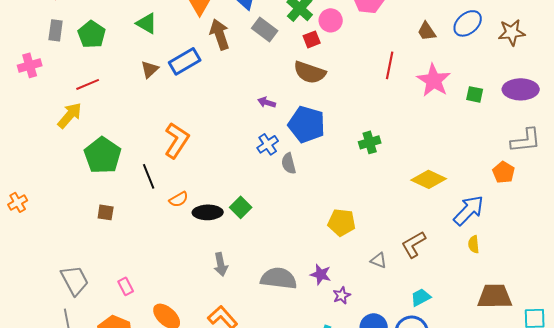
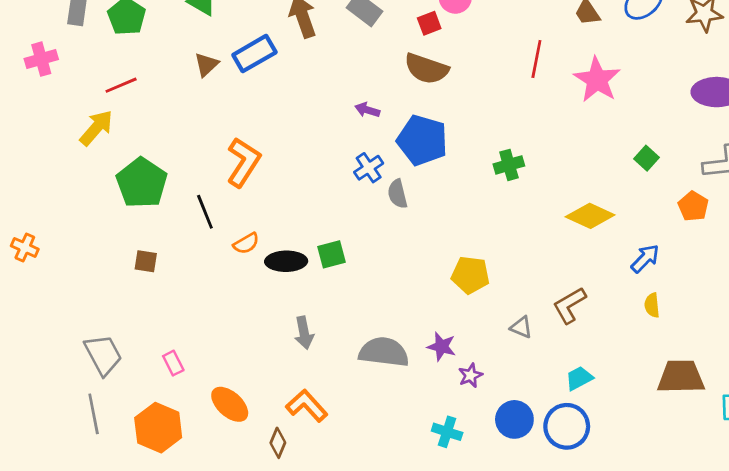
green square: (475, 94) -> (646, 158), moved, turned 30
orange cross: (18, 202) -> (25, 247), turned -36
green square: (241, 207) -> (332, 254), turned 30
blue arrow: (469, 210) -> (645, 258), size x0.7

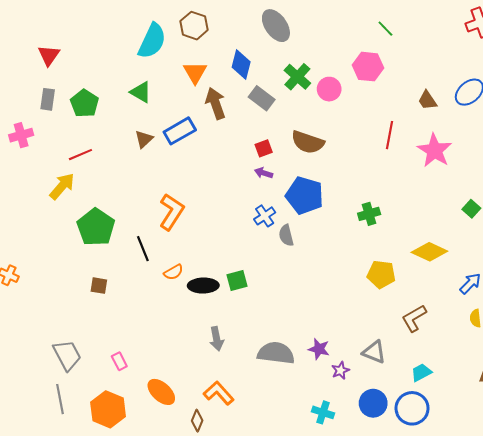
red square: (429, 23) -> (264, 148), moved
yellow pentagon: (470, 275) -> (381, 274), moved
gray triangle: (521, 327) -> (374, 352), moved, size x1.4

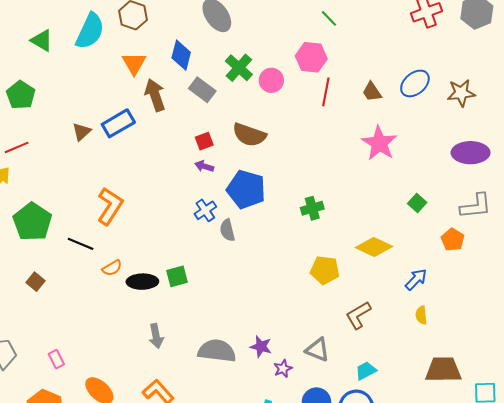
green triangle: (141, 92) -> (42, 40), moved
red line: (390, 135) -> (326, 92), moved
black line: (143, 249) -> (81, 244), turned -45
brown square: (99, 286) -> (35, 282), turned 30

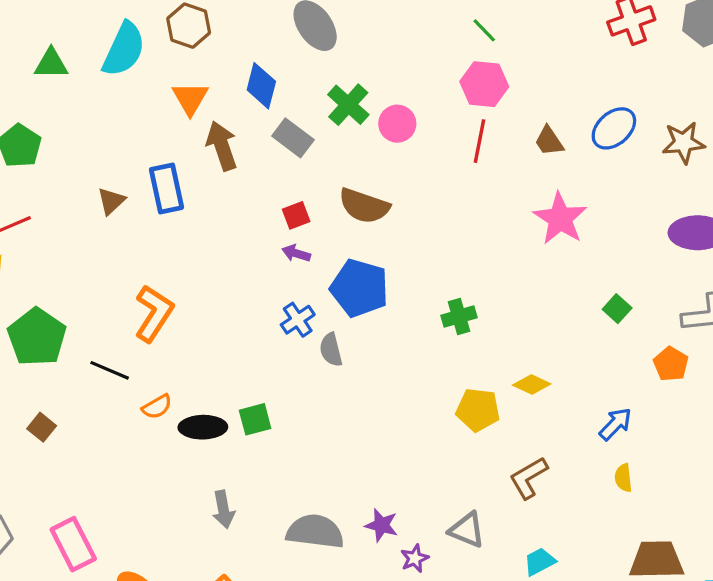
green triangle: (42, 40) -> (51, 64), turned -30
pink hexagon: (311, 57) -> (484, 84), moved
blue rectangle: (118, 123) -> (166, 188), turned -72
yellow diamond: (374, 247) -> (532, 385), moved, size x0.7
pink rectangle: (56, 359) -> (73, 544), size x1.8

